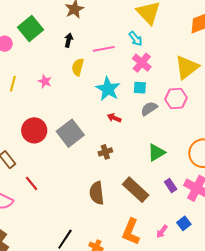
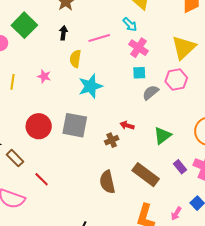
cyan star: (108, 89) -> (90, 86), moved, turned 30
red arrow: (114, 118) -> (127, 125), moved
gray square: (70, 133) -> (75, 125), turned -36

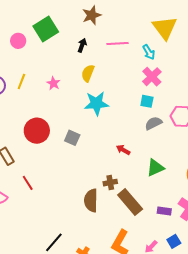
pink line: (99, 38) -> (118, 43), moved
gray square: (75, 125) -> (72, 138), size x0.6
brown cross: (112, 140) -> (110, 183), moved
purple rectangle: (180, 167) -> (164, 211), moved, turned -56

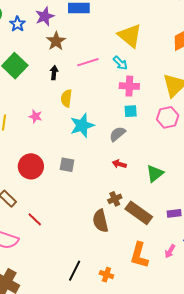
pink cross: (152, 77) -> (129, 86), turned -30
gray semicircle: (153, 123) -> (117, 134), moved

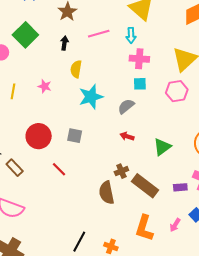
cyan arrow: (120, 63) -> (131, 35), turned 42
red line: (35, 219) -> (59, 169), moved

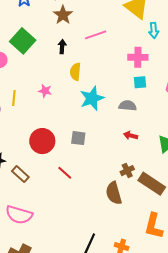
cyan arrow: (131, 35) -> (154, 30), moved
gray semicircle: (126, 106) -> (128, 106), turned 48

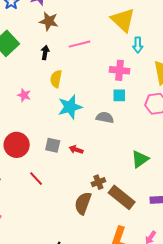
brown star: (63, 15) -> (49, 21), turned -30
red arrow: (131, 136) -> (76, 150), moved
brown semicircle: (114, 193) -> (83, 203), turned 30

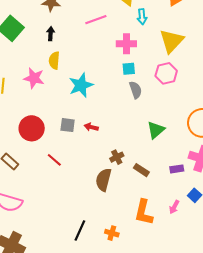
pink line: (80, 44) -> (96, 20), moved
yellow semicircle: (56, 79) -> (54, 60), moved
pink star: (24, 95) -> (34, 78), size x1.5
gray semicircle: (105, 117) -> (136, 90), moved, turned 66
brown rectangle: (122, 197) -> (141, 170), size x0.6

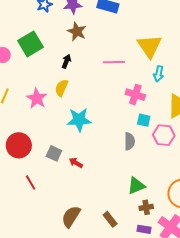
cyan square: (129, 69) -> (144, 120), moved
brown cross: (117, 157) -> (146, 207), moved

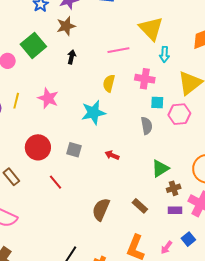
brown star: (77, 31) -> (66, 26), moved, turned -30
yellow semicircle: (62, 88) -> (109, 83), moved
red arrow: (76, 163) -> (112, 155), moved

